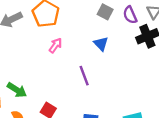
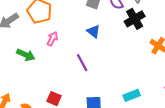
green arrow: (17, 90) -> (26, 55), moved

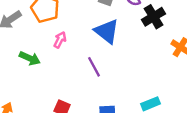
blue triangle: (93, 31) -> (107, 31), size x1.6

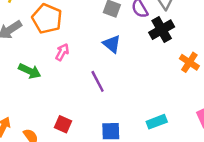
blue triangle: (107, 31) -> (112, 44), size x0.7

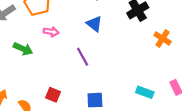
pink arrow: (62, 52) -> (51, 32), turned 72
cyan rectangle: (157, 122) -> (145, 92), moved, turned 42

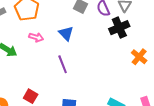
blue triangle: (94, 24) -> (66, 33), moved

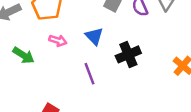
black cross: (119, 28) -> (128, 54), moved

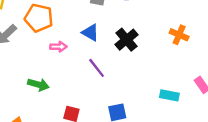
green arrow: (24, 55) -> (38, 85), moved

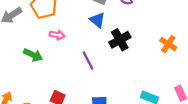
blue triangle: (90, 33) -> (97, 20), moved
green arrow: (38, 85) -> (33, 55), moved

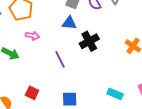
blue triangle: (97, 20) -> (69, 23), turned -35

